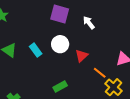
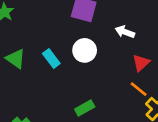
white arrow: (89, 23) -> (125, 32), moved, turned -32
red triangle: (82, 56) -> (141, 63), moved

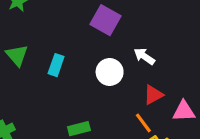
white circle: (85, 50) -> (110, 72), moved
cyan rectangle: (51, 59) -> (56, 65), turned 42

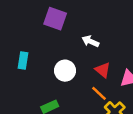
white circle: (110, 72) -> (65, 71), moved
red triangle: (153, 95) -> (103, 70), turned -42

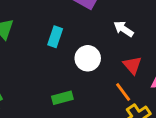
cyan rectangle: (23, 60) -> (55, 37), moved

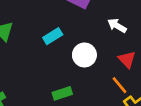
cyan rectangle: (55, 37) -> (53, 36), turned 42

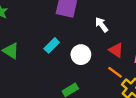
white arrow: (117, 26) -> (102, 25), turned 35

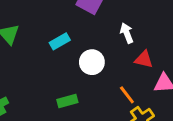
red triangle: (116, 50) -> (144, 59), moved, turned -35

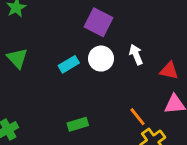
red triangle: (144, 59) -> (169, 71), moved
white circle: (92, 62) -> (101, 59), moved

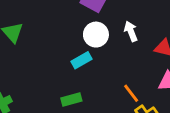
cyan rectangle: (69, 64) -> (82, 60), moved

